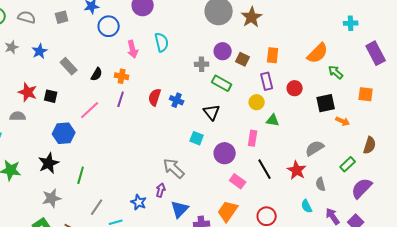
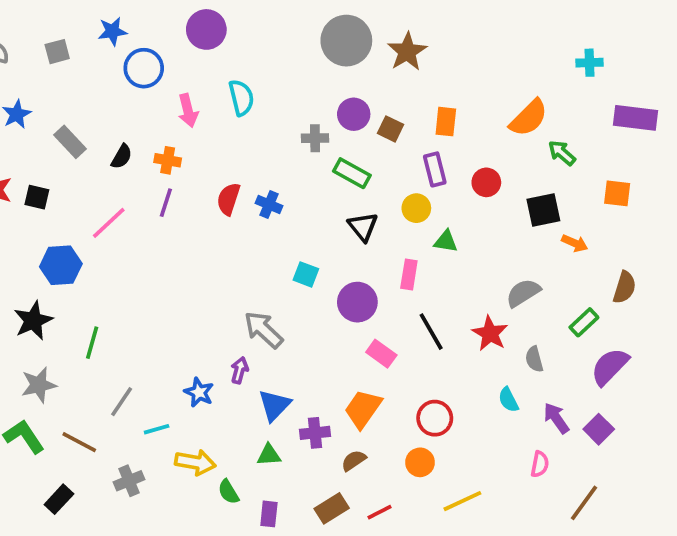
purple rectangle: (376, 53) -> (636, 118), turned -55
black triangle: (212, 112) -> (363, 227), moved

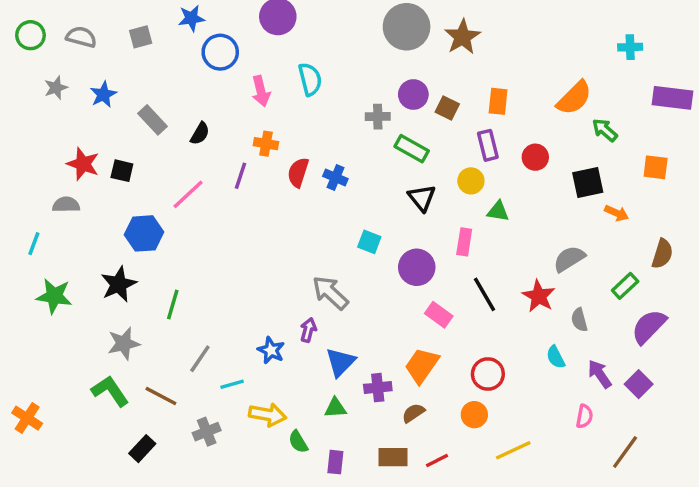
orange cross: (168, 160) -> (266, 144), moved
brown rectangle: (332, 508) -> (393, 457), turned 32

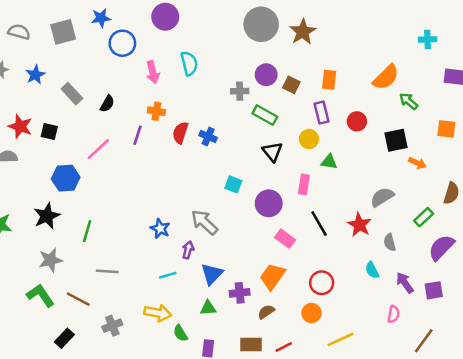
gray square: (141, 37) -> (63, 32), size x1.5
blue star: (271, 350) -> (160, 229), moved
gray line: (200, 359) -> (107, 271), turned 60
cyan line: (232, 384) -> (168, 275), moved
purple square: (639, 384) -> (434, 290), turned 36

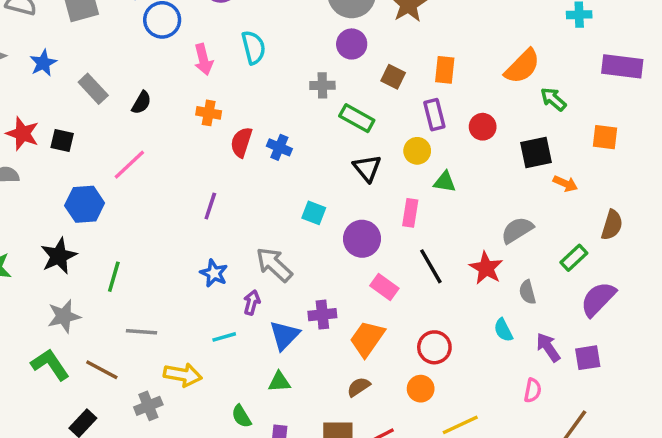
purple circle: (266, 75) -> (352, 44), moved
purple line: (138, 135) -> (210, 206), moved
purple cross: (240, 293) -> (322, 315), moved
yellow arrow: (158, 313) -> (183, 375), moved

